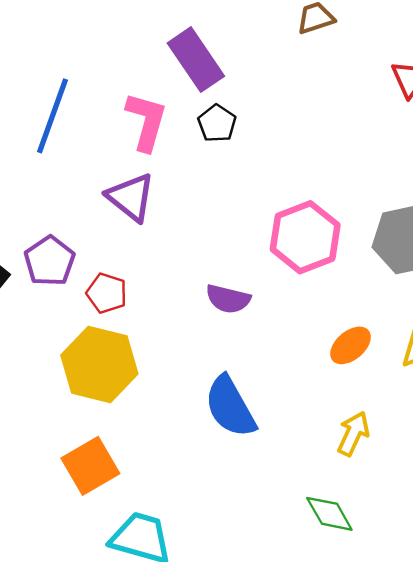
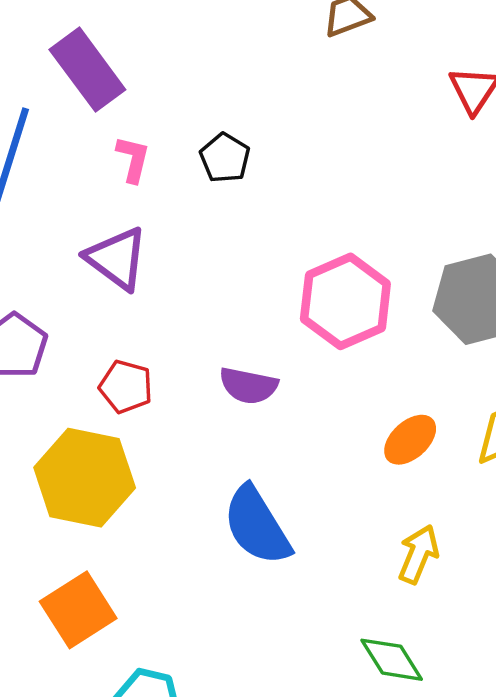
purple rectangle: (196, 60) -> (87, 70), moved
pink L-shape: (146, 121) -> (133, 159), size x0.6
red pentagon: (107, 293) -> (126, 387), moved

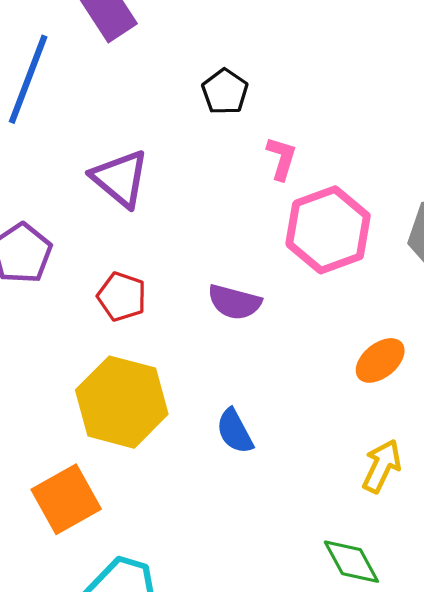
pink L-shape: (133, 159) -> (281, 158), moved
yellow hexagon: (85, 478) -> (122, 402), moved
blue semicircle: (257, 526) -> (235, 431), size x0.6

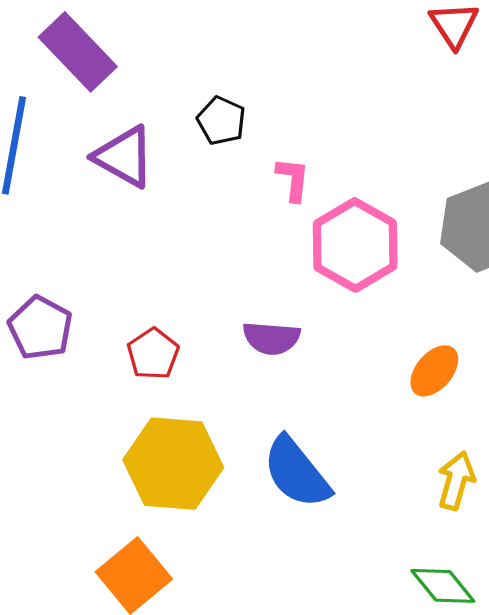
purple triangle: (120, 178) -> (124, 157), moved
red pentagon: (122, 297) -> (153, 354), turned 30
blue semicircle: (235, 431) -> (296, 472), size x1.6

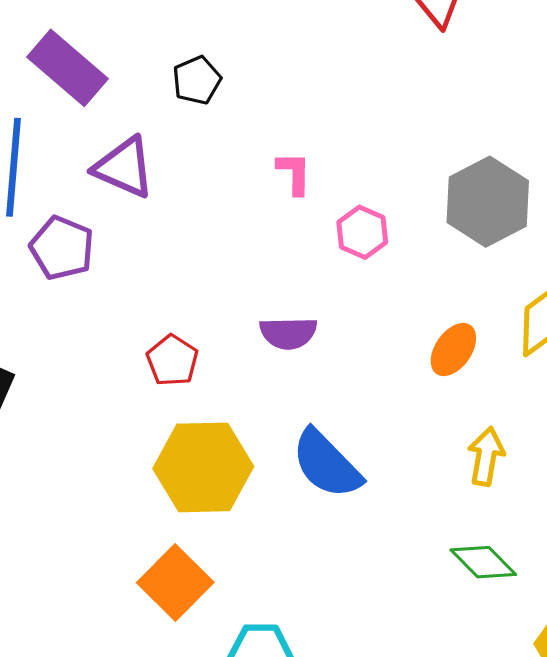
black pentagon: (221, 121) -> (197, 80), moved, turned 30
pink hexagon: (355, 245) -> (362, 232), size x0.6
purple pentagon: (40, 328) -> (62, 248), moved

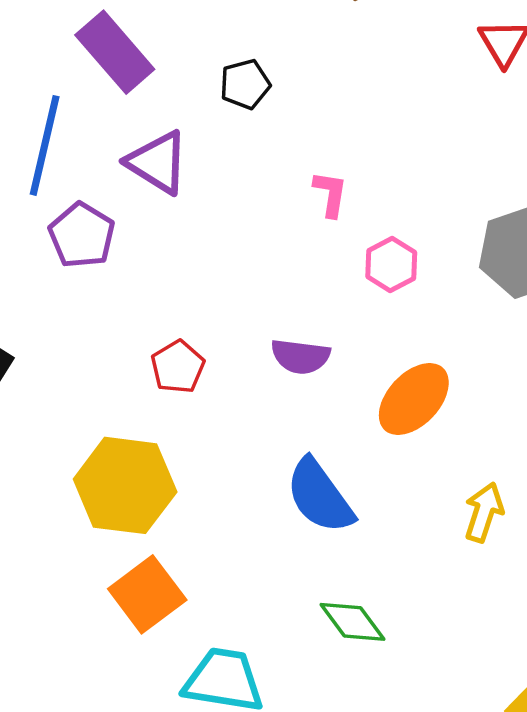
orange ellipse: (453, 350) -> (414, 399), moved, size x1.4
yellow hexagon: (203, 467) -> (125, 485), moved
green diamond: (483, 562) -> (352, 622), moved

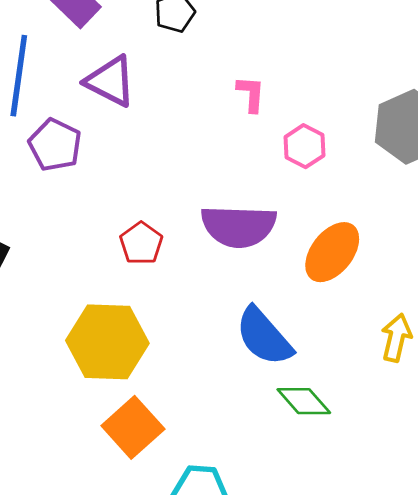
purple semicircle: (300, 356) -> (239, 226), size x1.6
green diamond: (352, 622) -> (304, 401), moved

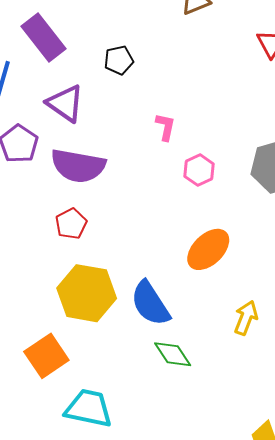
purple semicircle: (239, 226) -> (78, 166), moved
yellow hexagon: (107, 342) -> (87, 293), moved

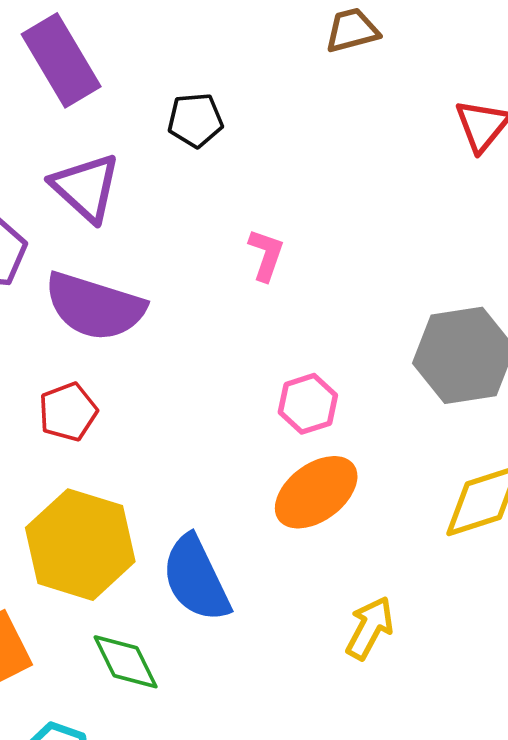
pink hexagon: (199, 170) -> (308, 404), moved
green diamond: (173, 354) -> (126, 662), moved

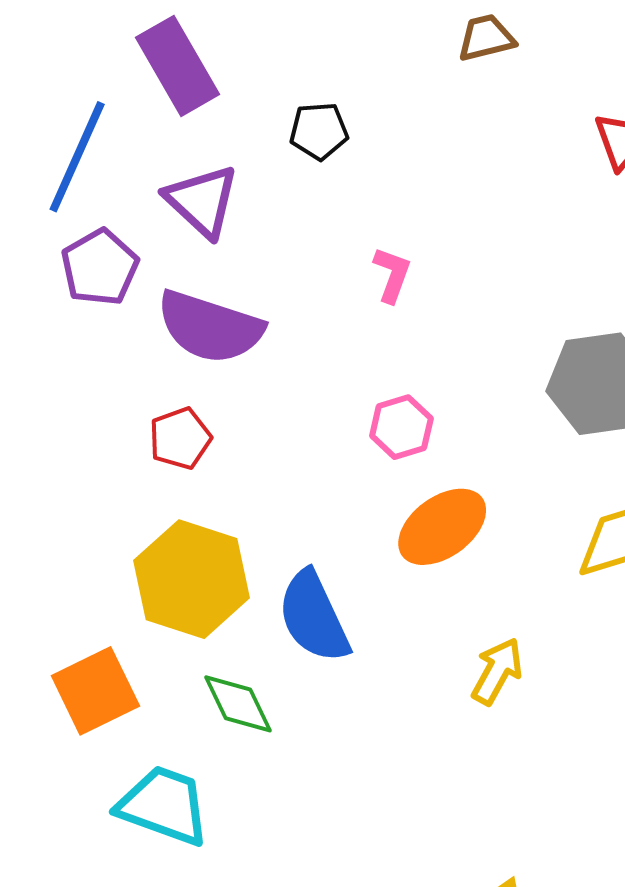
pink hexagon: (308, 404) -> (401, 427), moved

